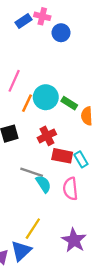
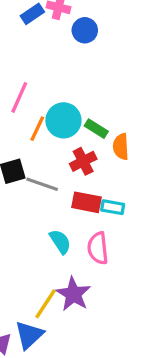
red cross: (47, 136) -> (83, 161), moved
cyan rectangle: (81, 159) -> (113, 207), turned -49
gray line: (32, 172) -> (42, 184), moved
purple star: (74, 240) -> (73, 294), moved

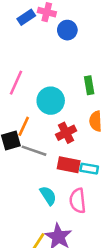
orange line: (37, 129) -> (24, 126), moved
green rectangle: (96, 129) -> (89, 85), moved, turned 48

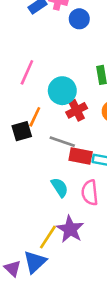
red cross: (66, 133) -> (77, 110), moved
gray line: (34, 151) -> (62, 142), moved

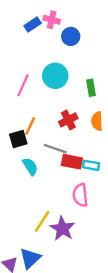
cyan circle: (62, 91) -> (55, 76), moved
cyan semicircle: (60, 187) -> (30, 166), moved
yellow line: (48, 237) -> (42, 221), moved

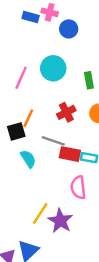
blue rectangle: (33, 25) -> (31, 17), turned 49

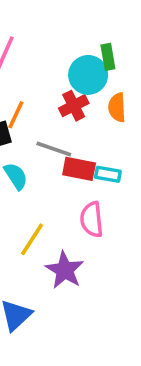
cyan circle: (53, 68) -> (88, 75), moved
yellow line: (40, 214) -> (32, 239), moved

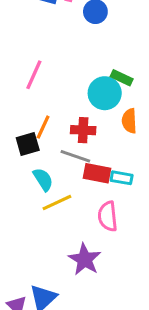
green rectangle: (108, 57) -> (122, 78), turned -55
red cross: (74, 106) -> (83, 130), moved, turned 30
yellow line: (32, 239) -> (57, 202), moved, turned 32

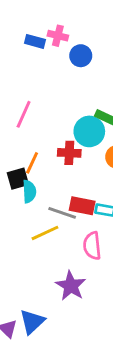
red cross: (83, 130) -> (69, 153), moved
gray line: (75, 156) -> (62, 213), moved
cyan semicircle: (43, 179) -> (29, 191), moved, turned 30

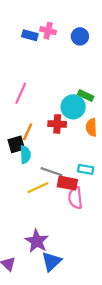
blue circle: (81, 56) -> (80, 36), moved
red rectangle: (82, 206) -> (67, 183), moved
purple star: (71, 286) -> (37, 241), moved
blue triangle: (32, 322) -> (51, 262), moved

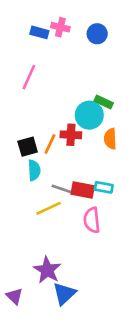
pink line: (21, 93) -> (29, 77), moved
orange line: (28, 132) -> (50, 144), moved
black square: (16, 144) -> (28, 147), moved
red rectangle: (67, 183) -> (83, 190), moved

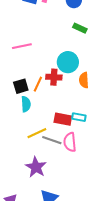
pink line: (29, 77) -> (22, 46), moved, turned 54
green rectangle: (104, 102) -> (80, 28), moved
gray line: (64, 190) -> (52, 140), moved
purple star: (47, 270) -> (36, 167), moved

